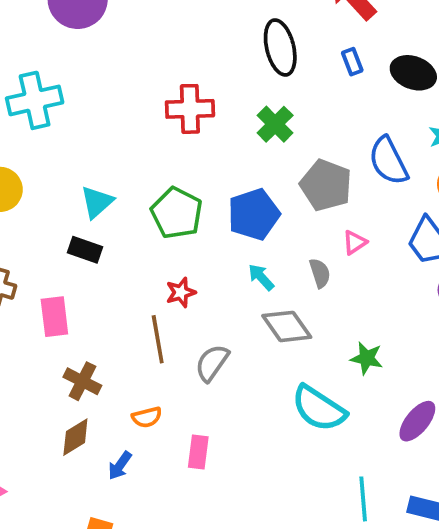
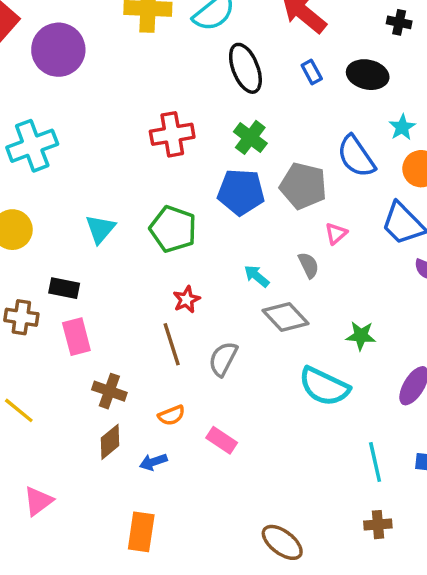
blue pentagon: (254, 214) -> (241, 192), moved, turned 30
black rectangle: (85, 250) -> (64, 288), moved
pink rectangle: (198, 452) -> (222, 440), turned -56
blue arrow: (120, 466) -> (153, 462), turned 44

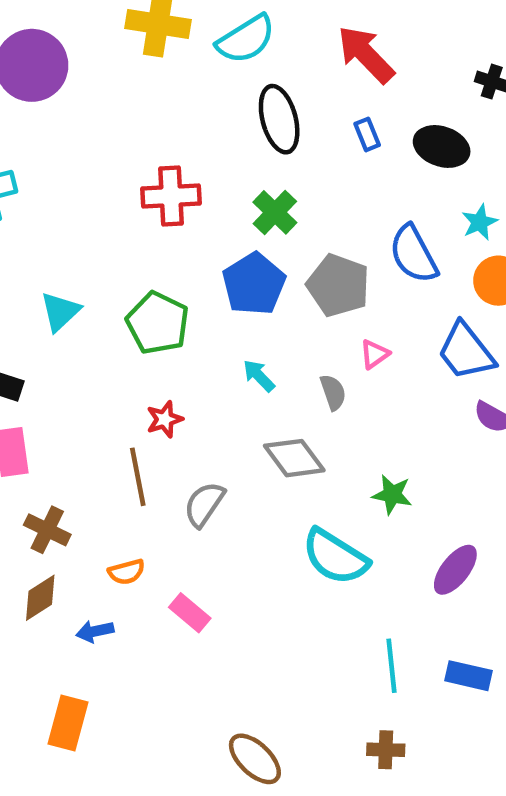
blue pentagon: (241, 192) -> (254, 284), turned 30
cyan arrow: (257, 276) -> (259, 376), moved

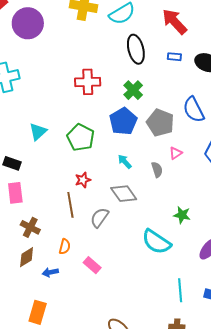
blue rectangle: (367, 134) -> (174, 57), turned -64
gray diamond: (294, 458) -> (124, 194), moved
orange semicircle: (126, 572) -> (65, 247), turned -63

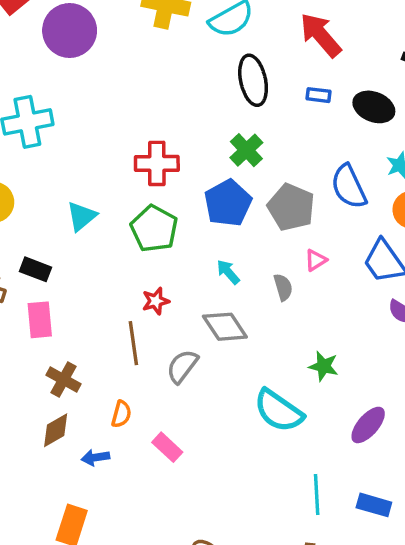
red cross: (88, 82) -> (157, 163), moved

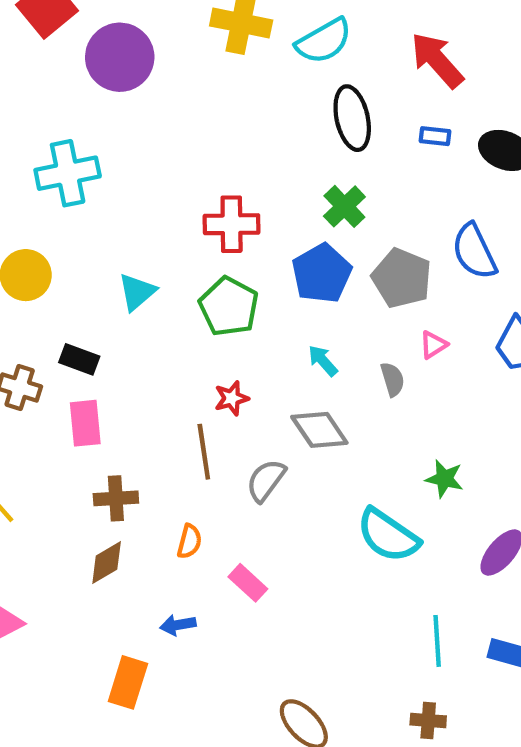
brown cross: (64, 380) -> (116, 498), turned -32
blue arrow: (95, 457) -> (178, 625), moved

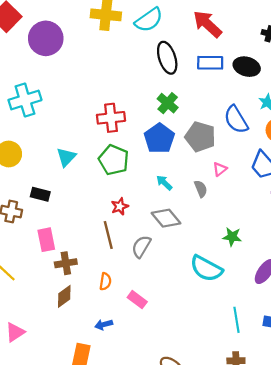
blue rectangle: (435, 136) -> (210, 63), size x1.6
pink rectangle: (85, 423) -> (46, 240), moved

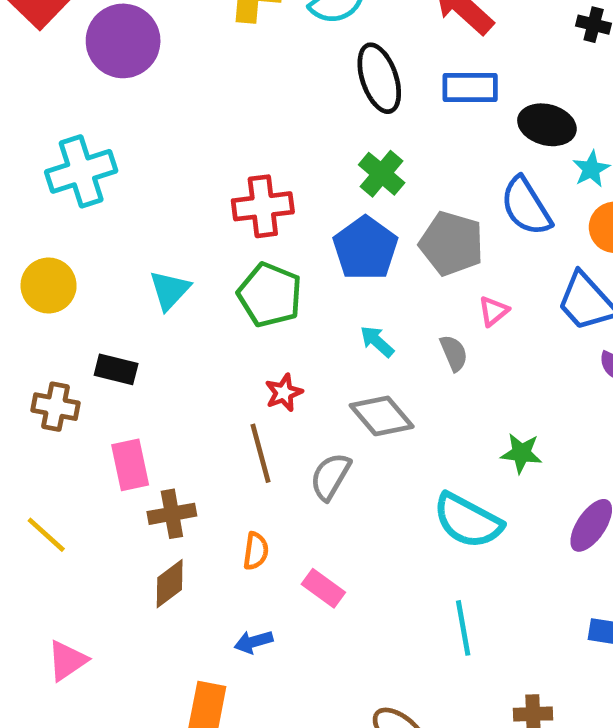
black ellipse: (247, 67) -> (547, 125), moved
cyan line: (236, 320) -> (463, 628), moved

